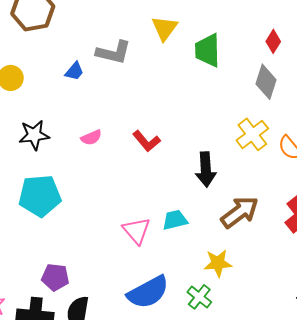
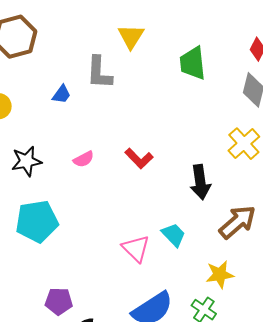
yellow triangle: (165, 28) -> (131, 37), moved
gray L-shape: (114, 52) -> (99, 73), turned 84
cyan trapezoid: (175, 220) -> (174, 235), turned 64

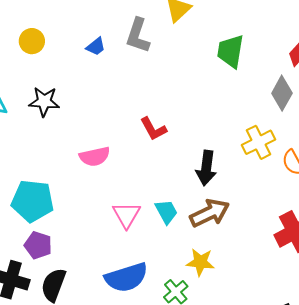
pink semicircle: (84, 159) -> (95, 157), moved, size x1.4
cyan pentagon: (37, 221) -> (33, 201), moved
brown arrow: (237, 222) -> (210, 213), moved

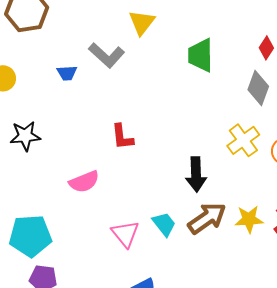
gray L-shape: (138, 36) -> (107, 55), turned -57
blue trapezoid: (96, 47) -> (67, 73), turned 45
red L-shape: (153, 129) -> (122, 137), moved, turned 32
yellow star: (200, 262) -> (249, 219), moved

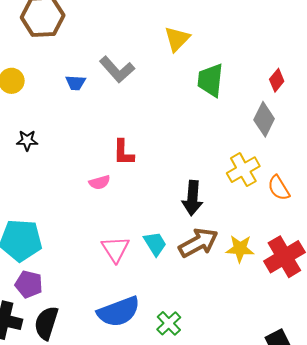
yellow triangle: (142, 22) -> (177, 39), moved
black star: (25, 136) -> (27, 140), size x0.7
pink semicircle: (84, 182) -> (100, 182), moved, size x0.7

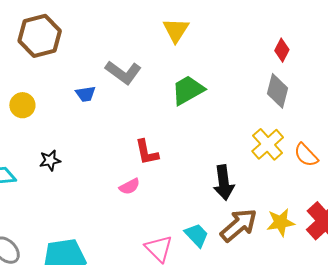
green trapezoid: (210, 80) -> (188, 90), moved, turned 66

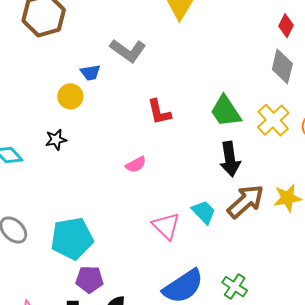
green trapezoid: (188, 90) -> (226, 111), moved, turned -93
yellow circle: (22, 105) -> (70, 96), moved
red L-shape: (147, 152) -> (159, 112), moved

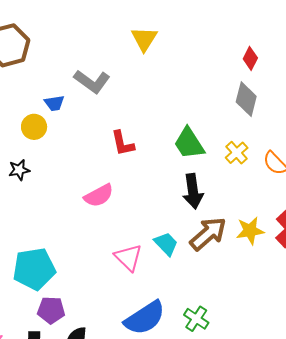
yellow cross: (273, 120) -> (237, 153), size x0.7
pink semicircle: (136, 164) -> (99, 196), size x1.4

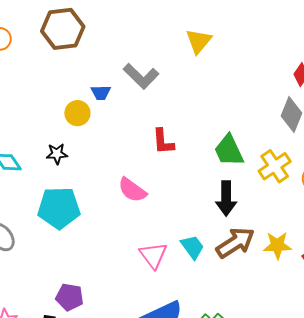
yellow cross: (237, 153) -> (275, 166), size x1.4
pink semicircle: (99, 196) -> (132, 190), turned 56
cyan pentagon: (34, 269) -> (59, 208), moved

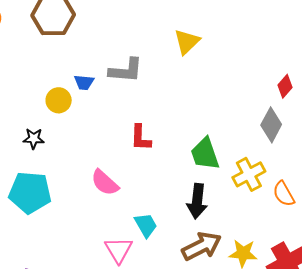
gray L-shape: (141, 76) -> (126, 70), turned -45
cyan trapezoid: (192, 247) -> (146, 225), moved

